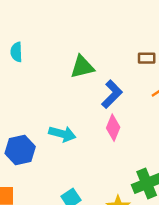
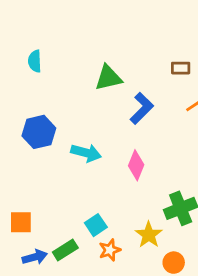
pink diamond: (113, 128) -> (136, 165), moved
blue hexagon: (20, 150) -> (39, 132), moved

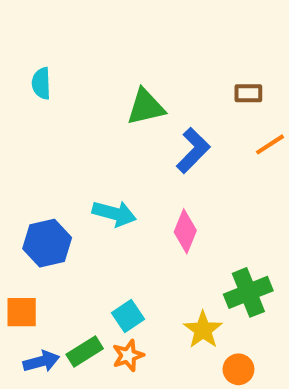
blue hexagon: (39, 132) -> (47, 243), moved
orange star: (110, 250) -> (128, 355), moved

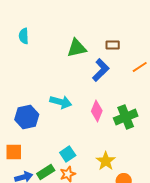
brown rectangle: (248, 93) -> (113, 45), moved
green cross: (248, 292) -> (126, 117), moved

